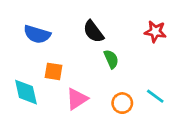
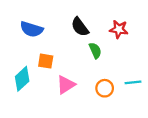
red star: (155, 32) -> (119, 29), moved
cyan diamond: (26, 92) -> (22, 79), turned 60
cyan line: (155, 96) -> (133, 82), turned -42

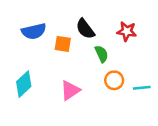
blue semicircle: (32, 29) -> (34, 31), turned -30
orange square: (46, 61) -> (63, 44), moved
orange circle: (105, 88) -> (114, 80), moved

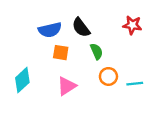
blue semicircle: (34, 31) -> (50, 30), moved
red star: (127, 31) -> (132, 25), moved
orange square: (63, 44) -> (61, 53), moved

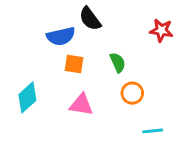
black semicircle: (81, 27) -> (90, 19), moved
cyan line: (135, 84) -> (153, 131), moved
pink triangle: (67, 86) -> (81, 105), turned 42

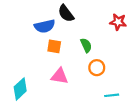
cyan diamond: (27, 97) -> (20, 89), moved

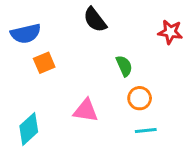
blue semicircle: (45, 26) -> (26, 34), moved
orange square: (54, 46) -> (44, 63), moved, turned -32
cyan line: (112, 95) -> (146, 131), moved

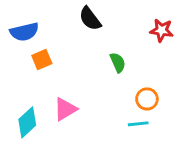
orange circle: (140, 98) -> (147, 99), moved
pink triangle: (86, 111) -> (65, 109), moved, turned -40

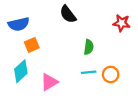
green semicircle: (118, 62) -> (89, 47), turned 32
cyan diamond: (27, 122) -> (21, 71), moved
cyan line: (138, 124) -> (89, 72), moved

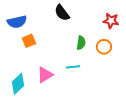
cyan diamond: (21, 71) -> (18, 84), moved
cyan line: (89, 72) -> (73, 67), moved
orange circle: (111, 74) -> (104, 47), moved

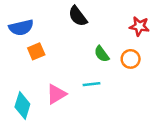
green semicircle: (81, 43) -> (102, 54), turned 136
cyan diamond: (18, 84) -> (22, 105), turned -30

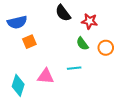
red star: (139, 26) -> (89, 21), moved
pink triangle: (56, 94) -> (46, 76), turned 36

